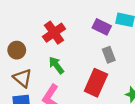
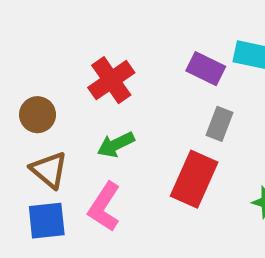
gray rectangle: (109, 55) -> (220, 124), turned 42
green arrow: (56, 65) -> (116, 145), turned -78

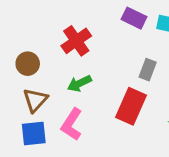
purple rectangle: (206, 69) -> (134, 18), moved
brown triangle: (49, 170) -> (35, 100), turned 32

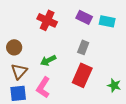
red cross: (76, 41) -> (47, 20), moved, turned -30
gray rectangle: (148, 70) -> (83, 47), moved

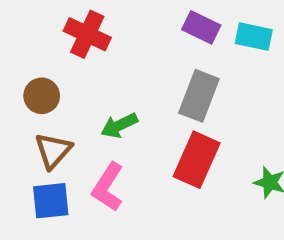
red cross: (47, 20) -> (87, 34), moved
gray rectangle: (83, 47) -> (199, 96), size x1.5

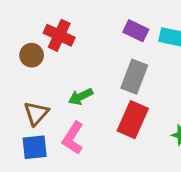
brown circle: (42, 96) -> (32, 55), moved

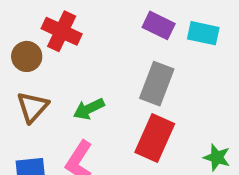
brown triangle: (36, 113) -> (33, 107), moved

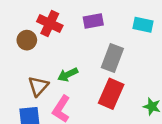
purple rectangle: (159, 25) -> (93, 21), moved, turned -36
brown triangle: (33, 107) -> (38, 86), moved

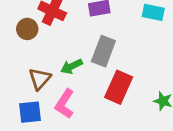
gray rectangle: (112, 58) -> (103, 51), moved

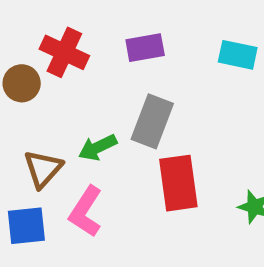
red rectangle: (119, 87) -> (178, 183), turned -32

